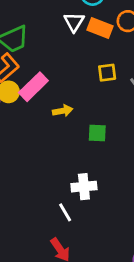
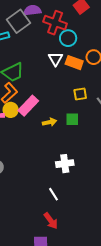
green square: (97, 133) -> (72, 119), moved
white cross: (84, 187) -> (65, 164), moved

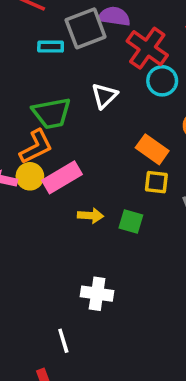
white triangle: (56, 59) -> (104, 96), moved
orange rectangle: (74, 63) -> (152, 149), moved

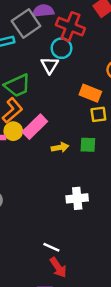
cyan circle: (162, 81) -> (62, 48), moved
white line: (63, 341) -> (51, 247), moved, turned -35

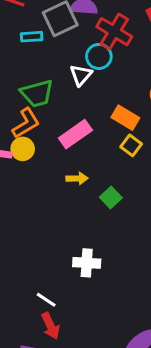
yellow square: (98, 114) -> (131, 145), turned 35
pink rectangle: (35, 127) -> (75, 134), moved
green square: (88, 145) -> (111, 197), moved, turned 35
white cross: (77, 198) -> (87, 263), moved

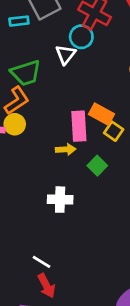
orange rectangle: (125, 118) -> (102, 114), moved
pink rectangle: (75, 134) -> (79, 126), moved, turned -56
yellow square: (131, 145) -> (114, 131), moved
white cross: (87, 263) -> (60, 200), moved

